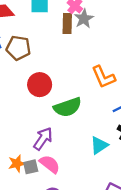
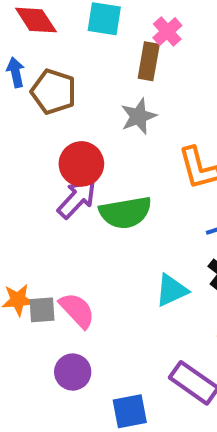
gray star: (84, 19) -> (139, 116), moved
purple arrow: (43, 139) -> (77, 199), moved

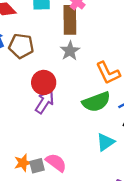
brown rectangle: (149, 61) -> (70, 20), size x1.4
green semicircle: (125, 213) -> (96, 102), moved

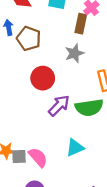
brown rectangle: (70, 20) -> (81, 24), size x0.7
purple arrow: (45, 102) -> (59, 106), moved
cyan triangle: (105, 142) -> (75, 148), moved

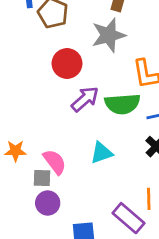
gray star: (74, 53) -> (109, 35), size x1.4
gray square: (19, 157) -> (42, 178), moved

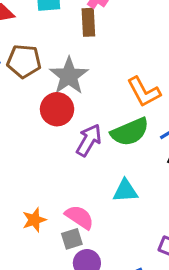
gray star: (109, 35) -> (69, 76), moved
cyan triangle: (101, 153) -> (125, 191), turned 35

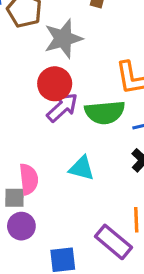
red circle: (57, 109) -> (55, 84), moved
pink semicircle: (79, 217) -> (29, 179), turned 32

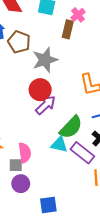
green semicircle: (105, 112) -> (71, 127), moved, turned -40
purple rectangle: (114, 242) -> (82, 153), moved

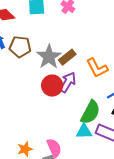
brown rectangle: (68, 29) -> (67, 57), moved, turned 54
purple arrow: (45, 105) -> (68, 82), moved

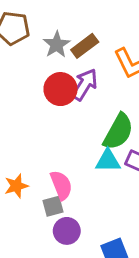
gray star: (49, 57) -> (57, 45), size x0.7

